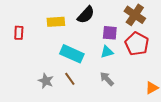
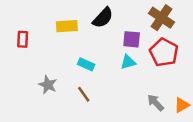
cyan rectangle: (72, 54) -> (86, 64), size x0.6
gray arrow: (107, 79) -> (156, 103), moved
gray star: (46, 81) -> (48, 85), moved

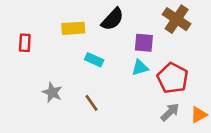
red pentagon: (164, 52) -> (173, 78), moved
cyan rectangle: (86, 64) -> (94, 60), moved
gray arrow: (156, 103) -> (170, 112), turned 90

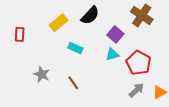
yellow rectangle: (73, 28) -> (59, 23), turned -36
purple square: (144, 43) -> (115, 34), turned 35

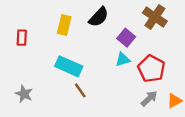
yellow rectangle: (59, 23) -> (64, 25), turned -36
cyan rectangle: (75, 48) -> (69, 66), moved, size x1.6
gray star: (42, 74) -> (24, 94), moved

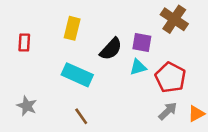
black semicircle: (99, 17) -> (111, 49), moved
purple square: (126, 38) -> (142, 43), turned -30
brown line: (80, 90) -> (81, 116), moved

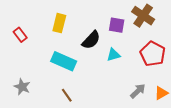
red rectangle: (24, 43) -> (20, 35), turned -40
purple square: (142, 43) -> (117, 25), moved
red pentagon: (170, 77) -> (153, 54), moved

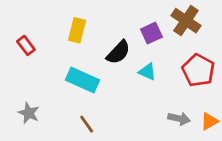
purple square: (117, 25) -> (151, 33), turned -35
cyan triangle: (113, 55) -> (147, 72), turned 40
gray arrow: (138, 91) -> (179, 119), turned 56

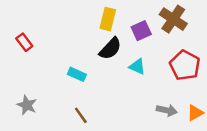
yellow rectangle: (77, 30) -> (108, 19), moved
cyan rectangle: (82, 80) -> (77, 74), size x0.6

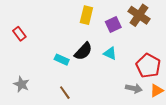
black semicircle: (110, 49) -> (83, 51), moved
red pentagon: (185, 65) -> (148, 66), moved

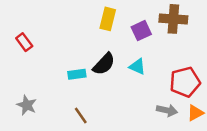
brown cross: (139, 15) -> (173, 19), turned -30
cyan rectangle: (62, 60) -> (77, 74), turned -32
red pentagon: (148, 66) -> (185, 82), turned 30

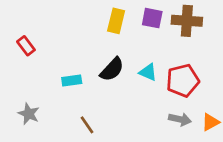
purple square: (141, 31) -> (152, 18), moved, turned 36
cyan rectangle: (77, 74) -> (72, 80), moved
red pentagon: (185, 82) -> (183, 80), moved

